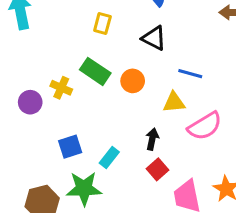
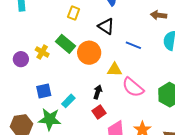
blue line: (190, 74) -> (133, 45), moved
orange circle: (133, 81) -> (89, 53), size x1.5
pink semicircle: (205, 126) -> (133, 87), turned 65

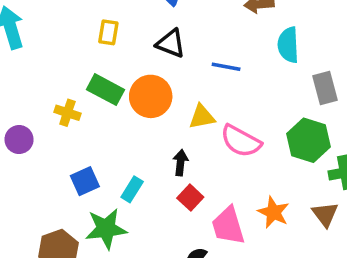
purple circle: (21, 59) -> (19, 140), moved

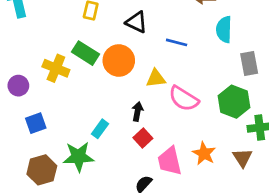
yellow cross: (67, 113) -> (56, 68), size x1.4
blue square: (85, 181) -> (36, 123), moved

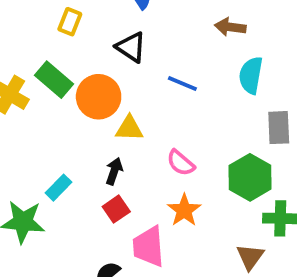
yellow triangle: (156, 78) -> (129, 128), moved
pink semicircle: (184, 99) -> (181, 163), size x0.7
orange star: (204, 153) -> (184, 210), moved

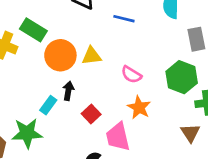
orange circle: (99, 97) -> (60, 55), moved
black arrow: (114, 171) -> (68, 91), moved

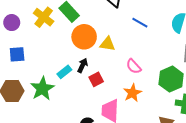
red square: (91, 114) -> (96, 79), moved
green star: (27, 133) -> (42, 89), turned 30

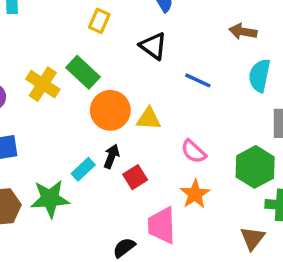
green star: (42, 89) -> (50, 199), turned 30

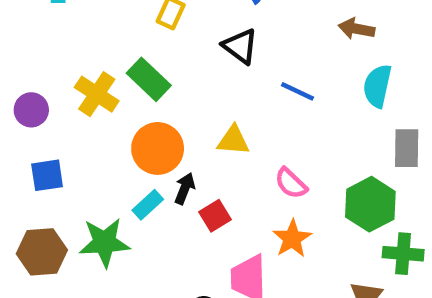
orange circle: (110, 110) -> (158, 148), moved

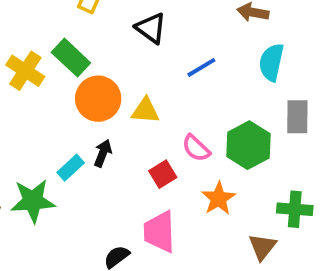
blue line: (298, 91) -> (201, 67), turned -56
orange circle: (158, 148) -> (98, 99), moved
green hexagon: (370, 204) -> (248, 145), moved
red square: (215, 216) -> (163, 174), moved
orange star: (292, 239) -> (218, 198), moved

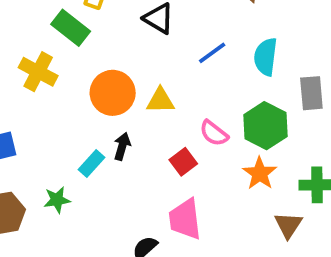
green rectangle: (71, 58) -> (71, 28), moved
cyan semicircle: (271, 62) -> (266, 57), moved
orange star: (218, 198) -> (260, 173), moved
green star: (33, 201) -> (57, 200), size x0.6

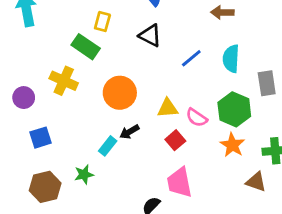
yellow triangle: (160, 101) -> (168, 108), moved
black arrow: (122, 146) -> (129, 132), turned -132
brown triangle: (288, 225) -> (256, 182), turned -40

